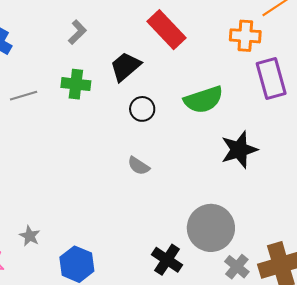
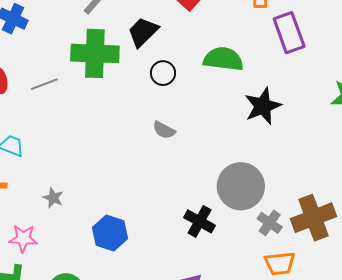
green cross: (76, 84) -> (95, 53), size x1.6
gray line: (24, 96) -> (44, 84), moved
green semicircle: (204, 100) -> (223, 59), turned -150
gray star: (30, 236) -> (53, 198), moved

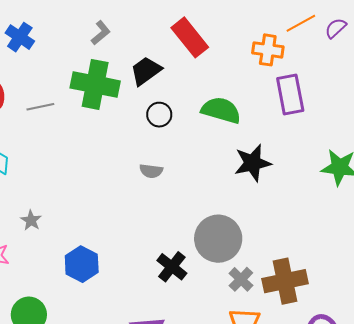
gray semicircle: (164, 130) -> (151, 171), turned -30

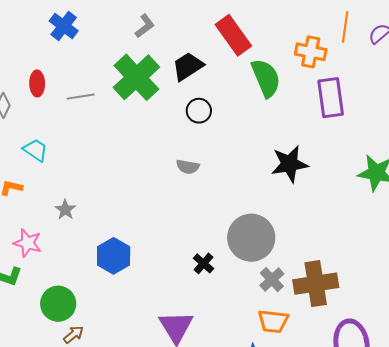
orange line: (301, 23) -> (345, 27), turned -56
green cross: (95, 84) -> (136, 77), turned 33
green semicircle: (221, 110) -> (266, 78), moved, turned 48
black cross: (172, 267) -> (204, 263), size x0.7

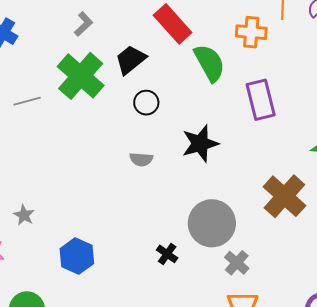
purple rectangle: (331, 98) -> (261, 100), moved
black star: (290, 164) -> (200, 144), moved
brown cross: (316, 284) -> (284, 196), moved, turned -33

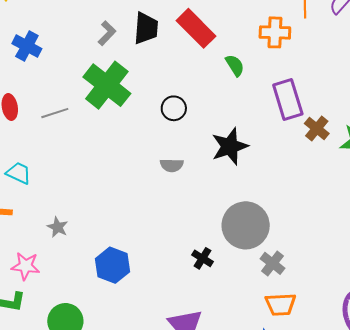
black trapezoid: (131, 60) -> (146, 28), moved, turned 136
green semicircle: (210, 63) -> (235, 65), size x0.6
brown cross: (284, 196) -> (317, 129), moved, size x0.6

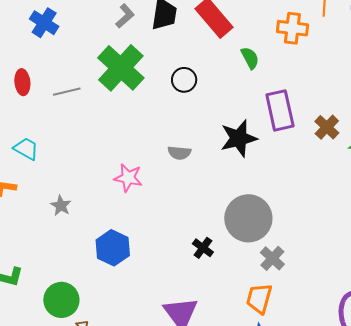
purple rectangle: (288, 99) -> (280, 110), moved
black circle: (174, 108) -> (184, 80), moved
pink star: (26, 266) -> (128, 178), moved
orange trapezoid: (280, 304) -> (259, 298), moved, turned 104

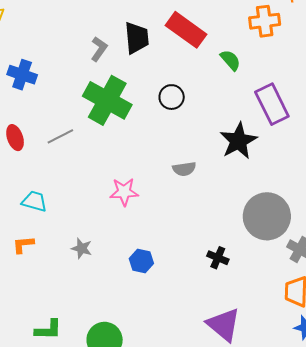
pink star: (128, 178) -> (124, 192), moved
blue hexagon: (113, 248) -> (141, 261), moved, size x0.7
black cross: (203, 248) -> (218, 258), moved

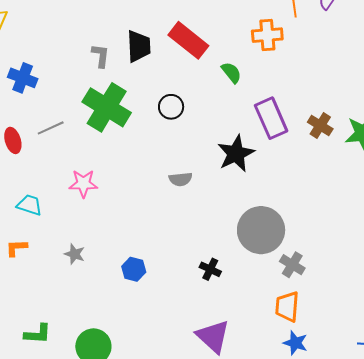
gray L-shape: (99, 49) -> (101, 56), turned -30
gray line: (60, 136) -> (51, 128), moved
pink star: (124, 192) -> (83, 184), moved

